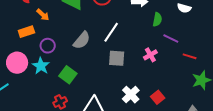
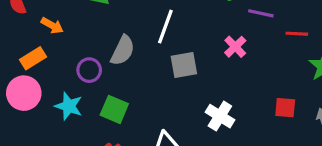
purple circle: (48, 46) -> (89, 70), moved
pink circle: (17, 63) -> (24, 93), moved
red square: (158, 97) -> (285, 108), moved, turned -32

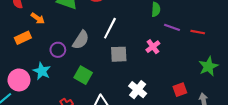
red line: (297, 34) -> (198, 32), moved
pink circle: (24, 93) -> (19, 80), moved
red square: (285, 108) -> (180, 90), turned -32
green square: (114, 109) -> (83, 75), moved

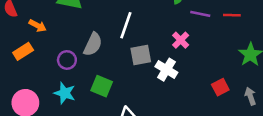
cyan star: (42, 71) -> (65, 93), moved
white cross: (138, 90) -> (166, 70), moved

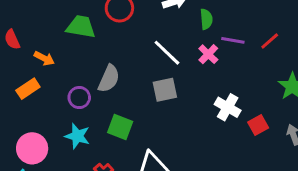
red line: (232, 15) -> (270, 41), turned -42
white line: (126, 25) -> (167, 53), moved, turned -64
pink cross: (181, 40) -> (208, 54), moved
white cross: (166, 70) -> (228, 107), moved

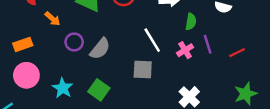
purple line: (233, 40) -> (208, 44), turned 48
orange rectangle: (28, 89) -> (23, 44), moved
purple circle: (79, 98) -> (74, 42), moved
pink circle: (32, 148) -> (26, 75), moved

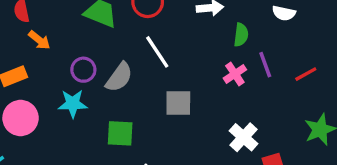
orange arrow: (53, 19) -> (39, 40), moved
white line: (152, 40) -> (157, 52), moved
cyan star: (63, 88) -> (73, 104), moved, turned -30
green square: (99, 90) -> (120, 133), turned -30

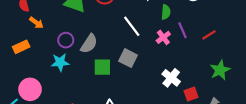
white line: (157, 52) -> (132, 26), moved
gray square: (178, 103) -> (128, 58), turned 30
pink circle: (21, 118) -> (30, 89), moved
green square: (120, 133) -> (102, 67), moved

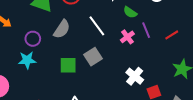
green semicircle: (166, 12) -> (130, 12), turned 120
gray semicircle: (89, 44) -> (62, 29), moved
gray square: (128, 58) -> (93, 57), turned 30

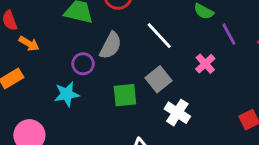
pink cross: (127, 37) -> (205, 64), moved
purple circle: (33, 39) -> (83, 64), moved
white cross: (135, 76) -> (177, 113), moved

